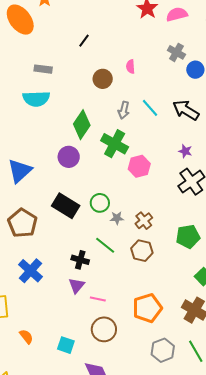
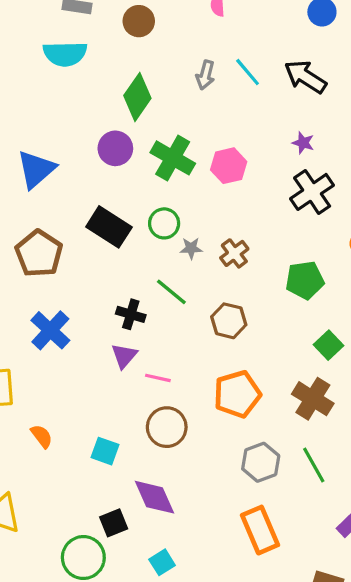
brown circle: (103, 79) -> (139, 21), moved
green cross: (115, 144) -> (173, 158), moved
brown hexagon: (142, 251) -> (229, 321), moved

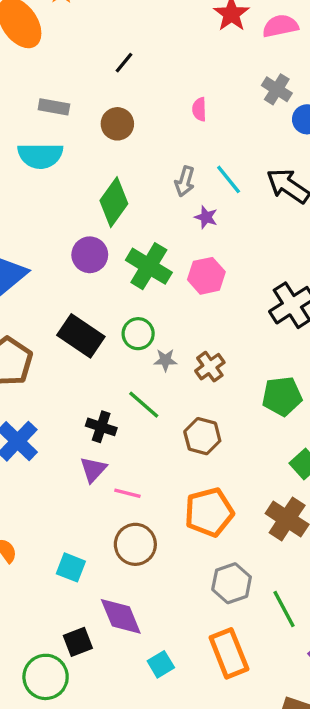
purple star: (303, 143) -> (206, 217), moved
green line: (314, 465) -> (284, 609), moved
cyan square: (162, 562) -> (161, 664), moved

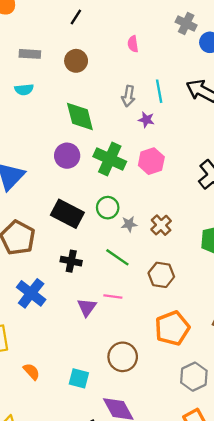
cyan semicircle: (40, 156) -> (24, 90), size x0.6
cyan line: (229, 179) -> (159, 91), turned 35
green diamond: (114, 202) -> (80, 116), turned -44
black cross: (101, 427) -> (71, 261), moved
pink line: (127, 493) -> (113, 296), moved

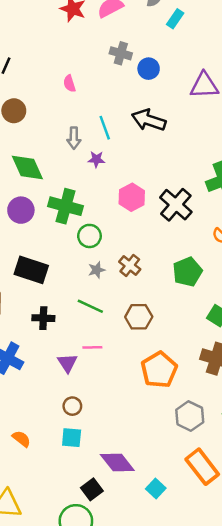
pink hexagon: (151, 161) -> (132, 197), moved
green circle: (108, 208) -> (89, 236), moved
brown circle: (123, 357) -> (72, 406), moved, size x0.6

